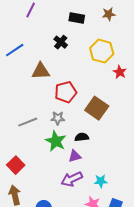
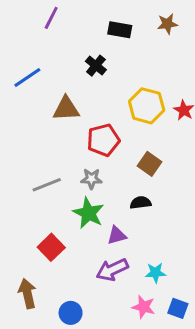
yellow hexagon: (102, 51) -> (147, 106), moved
brown square: (97, 108) -> (150, 164), size x0.7
black semicircle: (82, 137) -> (141, 203), moved
red square: (16, 165) -> (51, 247), moved

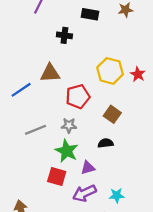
black cross: (96, 66) -> (64, 35), moved, turned -32
blue line: (27, 77) -> (21, 90), moved
red square: (51, 247) -> (57, 177), moved, turned -30

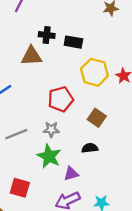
black rectangle: (90, 14) -> (73, 42), moved
brown triangle: (50, 73) -> (31, 56), moved
red square: (57, 177) -> (20, 188), moved

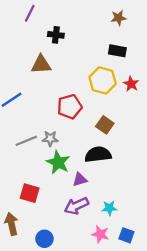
black cross: (47, 35) -> (56, 35), moved
black rectangle: (73, 42) -> (117, 51), moved
gray star: (51, 129) -> (50, 139), moved
black semicircle: (90, 148) -> (98, 154), size x1.6

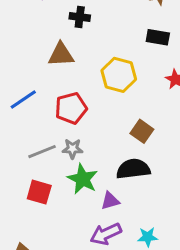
yellow hexagon: (103, 80) -> (119, 75), moved
red pentagon: (70, 107) -> (71, 108), moved
red square: (30, 193) -> (39, 192), moved

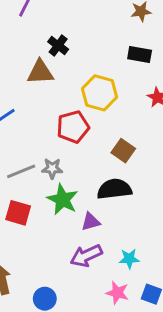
black cross: (80, 17) -> (58, 46), moved, turned 30
red pentagon: (71, 108) -> (73, 127), moved

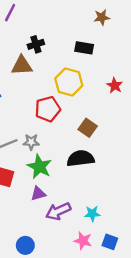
black cross: (58, 46) -> (36, 44), turned 35
black rectangle: (140, 54) -> (84, 48), moved
purple triangle: (91, 222) -> (38, 194), moved

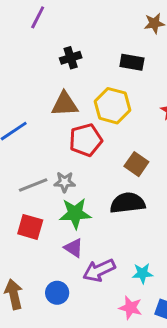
brown triangle: (22, 66) -> (65, 104), moved
green star: (39, 167) -> (75, 213), turned -30
purple triangle: (38, 194) -> (74, 248), turned 49
blue circle: (25, 245) -> (57, 293), moved

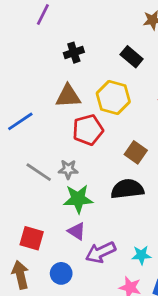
black rectangle: (132, 62) -> (132, 57), turned 30
gray line: (33, 185) -> (39, 172), turned 56
red square: (30, 227) -> (32, 238), moved

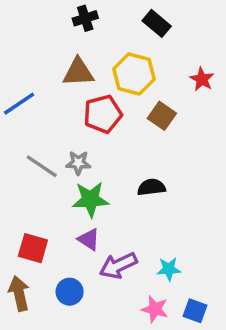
brown square: (136, 152) -> (162, 116), moved
black semicircle: (127, 189) -> (151, 187), size x0.7

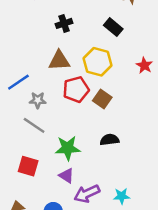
brown square: (162, 116) -> (102, 99), moved
gray star: (78, 163) -> (38, 100), moved
red square: (33, 248) -> (28, 166), moved

